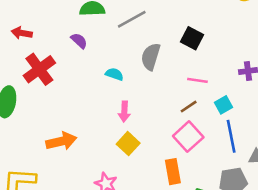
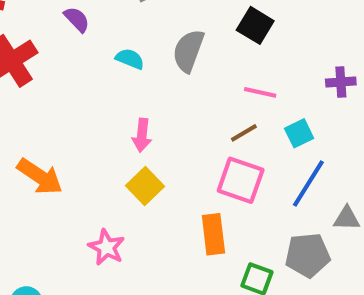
cyan semicircle: (114, 74) -> (130, 59), moved
blue line: (231, 136) -> (308, 183), turned 40
pink square: (188, 137) -> (241, 180), turned -32
orange arrow: (61, 141) -> (40, 176), turned 44

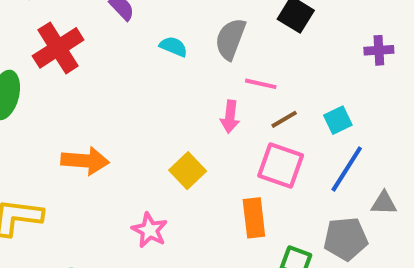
purple cross: (341, 82) -> (379, 50), moved
pink line: (260, 92) -> (261, 84), moved
pink arrow: (142, 135) -> (230, 117), moved
orange arrow: (40, 176) -> (85, 161), turned -30

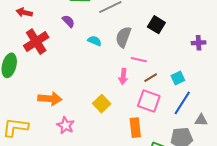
pink star: (150, 230) -> (66, 125), moved

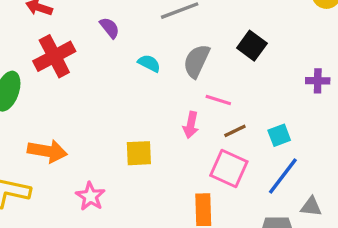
orange arrow: (50, 99) -> (47, 151), moved
yellow square: (102, 104) -> (139, 153), moved, turned 36

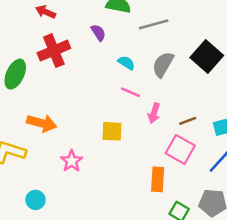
black square: (252, 46) -> (207, 57), size x1.4
pink line: (218, 100) -> (130, 92), moved

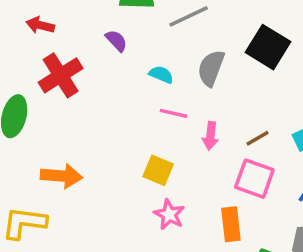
yellow square: (112, 131) -> (158, 170), turned 30
pink star: (72, 161) -> (169, 214), moved

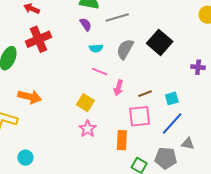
purple semicircle: (116, 41) -> (86, 24), moved
cyan semicircle: (161, 75) -> (96, 48), turned 144
pink square: (254, 179) -> (140, 116), turned -35

